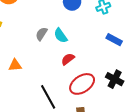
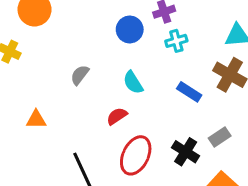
cyan semicircle: (61, 36) -> (133, 82), moved
red ellipse: (82, 84) -> (136, 155), turned -35

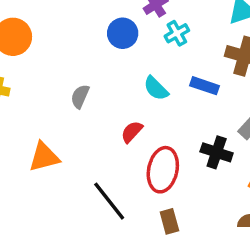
cyan semicircle: (133, 82) -> (156, 88), moved
orange triangle: (36, 120) -> (44, 157), size x1.4

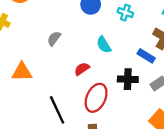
cyan cross: (177, 33) -> (125, 13), turned 35
blue rectangle: (205, 86) -> (146, 56), moved
black cross: (217, 152) -> (128, 79), moved, turned -30

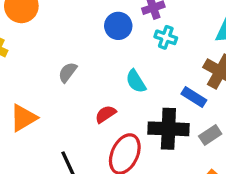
orange triangle: (22, 72) -> (23, 118), turned -30
black cross: (128, 79) -> (168, 129), size x1.4

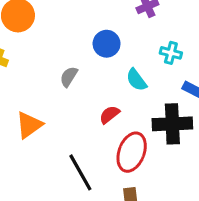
blue circle: (118, 26) -> (107, 44), moved
cyan cross: (166, 37) -> (171, 53), moved

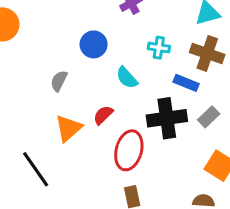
orange triangle: (29, 125) -> (68, 128), moved
black line: (80, 172) -> (36, 169), moved

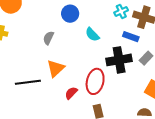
cyan cross: (159, 48) -> (121, 11), moved, turned -32
red semicircle: (103, 115) -> (71, 93), moved
black line: (36, 169) -> (28, 82), moved, turned -60

